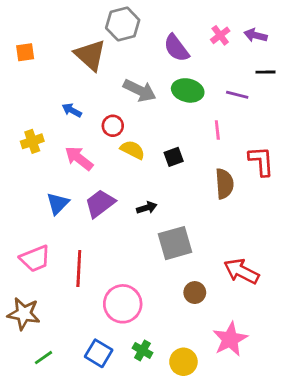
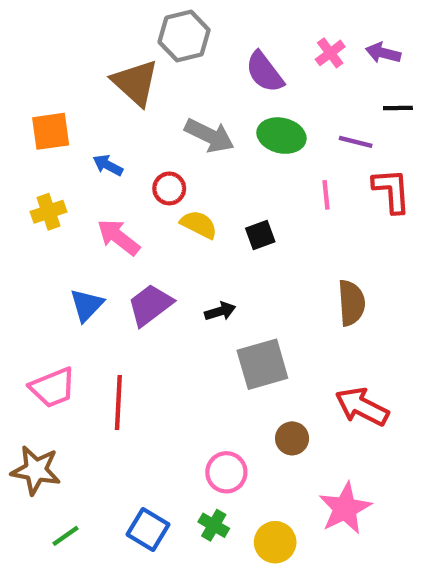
orange square: (25, 52) -> (51, 131), moved, size x1.4
red L-shape: (261, 161) -> (392, 191), moved
brown semicircle: (224, 184) -> (351, 303), moved
pink circle: (123, 304) -> (226, 472), moved, size x0.7

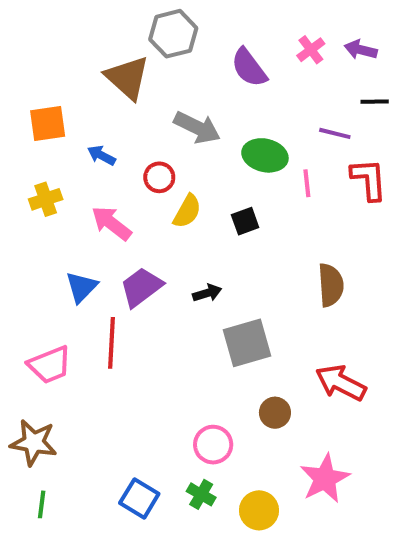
green ellipse: (281, 136) -> (265, 155), moved
yellow semicircle: (199, 224) -> (187, 211), turned 92
red line: (118, 402) -> (111, 343), moved
green line: (65, 536) -> (42, 504), moved, turned -48

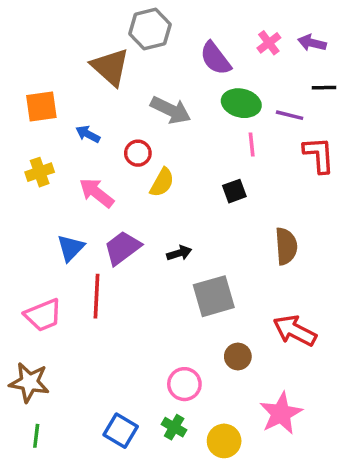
green ellipse: (265, 155) -> (241, 103), moved
pink line: (307, 183) -> (252, 144), moved
black square: (245, 221) -> (234, 191), moved

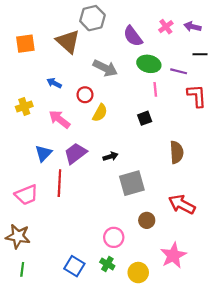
orange square: (41, 107) -> (25, 44), moved

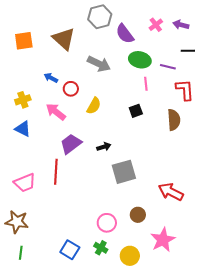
gray hexagon: (92, 18) -> (100, 17), moved
red circle: (85, 95) -> (71, 89), moved
brown semicircle: (177, 152) -> (174, 120), moved
blue triangle: (43, 153) -> (23, 129), moved, turned -48
brown circle: (147, 220) -> (138, 215), moved

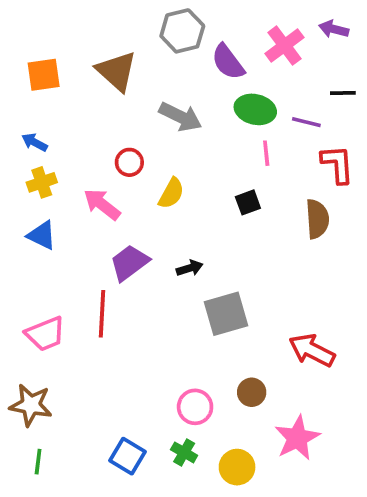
pink cross: (156, 25) -> (284, 46), size x1.5
purple arrow: (181, 25) -> (334, 29), moved
blue arrow: (51, 78) -> (34, 142), moved

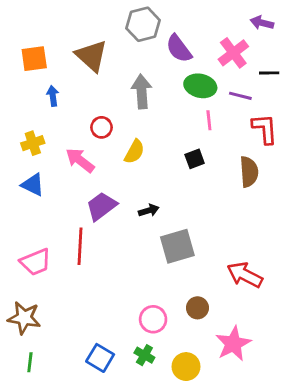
pink cross: (284, 46) -> (233, 53), moved
gray arrow: (180, 117) -> (142, 92), turned -120
blue arrow: (34, 142) -> (53, 96), moved, turned 54

